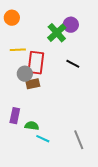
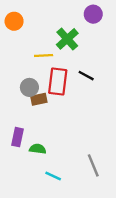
purple circle: (71, 25) -> (93, 14), moved
yellow line: (18, 50) -> (44, 55), moved
red rectangle: (36, 63) -> (58, 81), moved
cyan line: (43, 139) -> (53, 176), moved

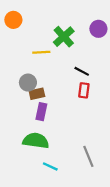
purple circle: (93, 14) -> (98, 29), moved
red rectangle: (58, 81) -> (84, 90), moved, size x0.6
purple rectangle: (18, 137) -> (41, 112), moved
green semicircle: (38, 149) -> (36, 141), size x1.6

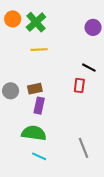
green cross: (64, 37) -> (36, 22), moved
black line: (82, 71) -> (89, 68), moved
gray circle: (28, 83) -> (11, 91), moved
cyan line: (50, 166) -> (39, 156), moved

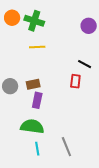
green cross: (36, 22) -> (34, 21), turned -30
gray line: (84, 148) -> (66, 147), moved
cyan line: (39, 156) -> (37, 149), turned 56

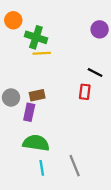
green cross: (34, 21) -> (36, 37), moved
purple rectangle: (37, 100) -> (29, 112), moved

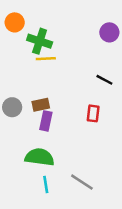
red rectangle: (85, 92) -> (93, 113), moved
purple rectangle: (29, 112) -> (46, 121), moved
gray line: (75, 166) -> (82, 182), turned -35

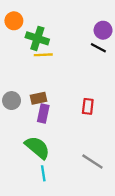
black line: (104, 80) -> (98, 48), moved
green semicircle: (40, 157) -> (37, 147), turned 32
gray line: (82, 182) -> (92, 162), moved

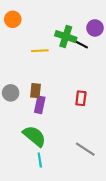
green cross: (37, 38) -> (66, 37), moved
black line: (98, 48) -> (81, 44), moved
brown rectangle: (39, 98) -> (35, 91), turned -72

